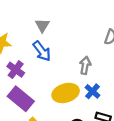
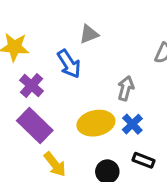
gray triangle: (42, 25) -> (89, 34), moved, turned 32

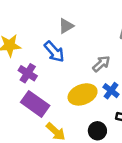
gray arrow: (126, 88) -> (101, 64), turned 42

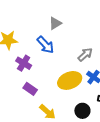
purple rectangle: (35, 104) -> (30, 89), size x0.6

